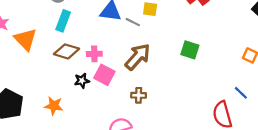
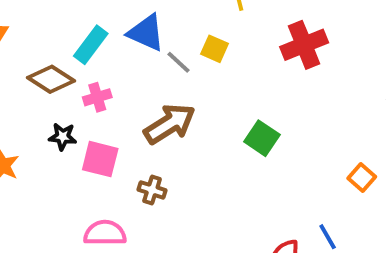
cyan rectangle: (63, 21) -> (91, 45), moved
pink cross: (94, 54) -> (97, 97), turned -32
pink square: (104, 75) -> (100, 159), moved, turned -30

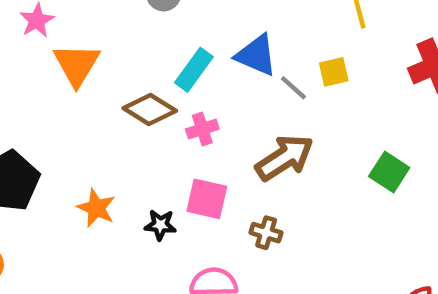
yellow square: (214, 49) -> (334, 72), turned -36
black star: (63, 137) -> (160, 225), moved

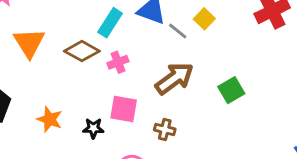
orange triangle: (77, 65) -> (29, 43), moved
yellow square: (334, 72) -> (204, 19), turned -30
green square: (389, 172) -> (231, 90), moved, turned 30

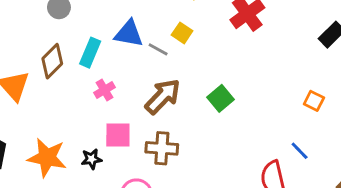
brown diamond: (82, 51) -> (52, 61), moved, turned -64
orange star: (50, 119) -> (47, 158), size x1.5
brown cross: (165, 130) -> (162, 148), size x1.5

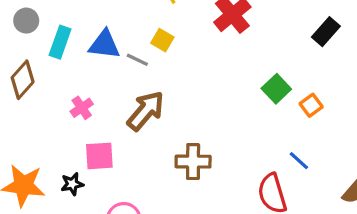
cyan rectangle: (90, 53) -> (60, 42), moved
green square: (221, 98) -> (276, 89), moved
orange square: (314, 101) -> (311, 105), turned 30
brown cross: (162, 148) -> (193, 162), moved

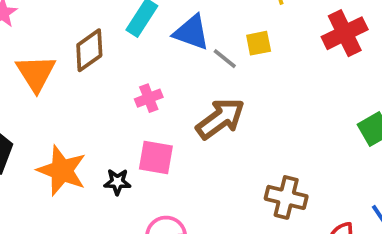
yellow square: (162, 40) -> (259, 43), turned 35
brown cross: (193, 162) -> (286, 197), moved

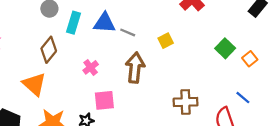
yellow square: (259, 43) -> (166, 41), moved
orange triangle: (36, 73) -> (34, 84), moved
brown arrow: (220, 119) -> (135, 68), turned -32

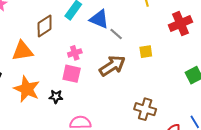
brown arrow: (135, 68) -> (112, 66), turned 32
orange triangle: (34, 84) -> (22, 51), turned 50
pink square: (104, 100) -> (72, 74), moved

